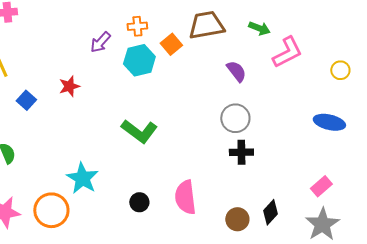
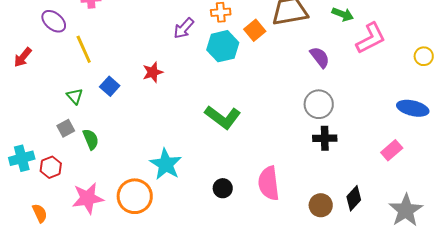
pink rectangle: (321, 186) -> (392, 150), moved

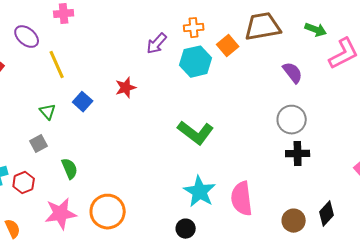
green semicircle: (91, 139) -> (70, 169), moved
cyan star: (166, 164) -> (200, 192), moved
black circle: (223, 188) -> (186, 229), moved

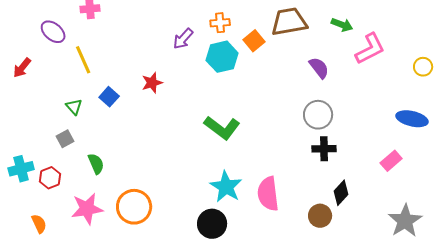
black diamond: (327, 214) -> (341, 193), moved
black circle: (186, 229) -> (212, 224), size x1.5

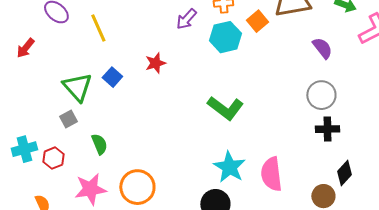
yellow line: (83, 60) -> (98, 28), moved
green triangle: (74, 107) -> (77, 87), size x1.8

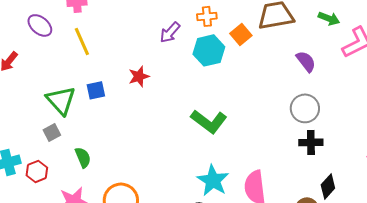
blue square: (112, 77) -> (96, 90), turned 36

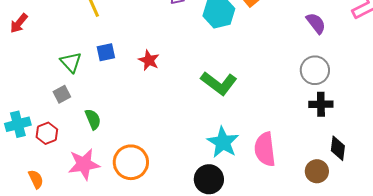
red star: (139, 76) -> (149, 60), moved, turned -30
green triangle: (61, 100) -> (71, 62), size x0.7
black diamond: (328, 186) -> (338, 148), turned -35

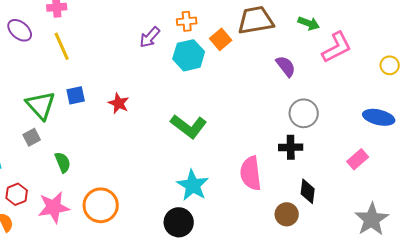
green triangle: (71, 62) -> (41, 105), size x1.4
gray circle: (315, 70) -> (304, 113), moved
red hexagon: (47, 133) -> (17, 194), moved
pink semicircle: (265, 149) -> (251, 173), moved

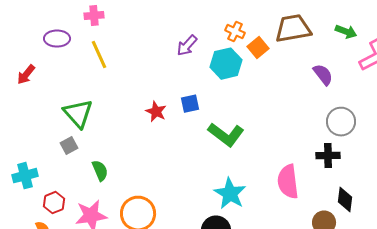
orange cross: (187, 21) -> (235, 32), moved, turned 30
purple ellipse: (20, 30) -> (57, 39), turned -40
blue square: (76, 95) -> (190, 104), moved

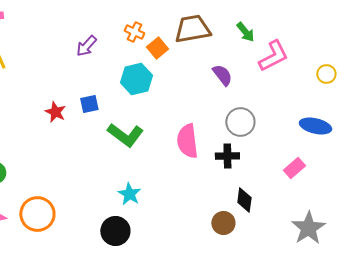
green arrow: (346, 32) -> (245, 32), turned 30
cyan hexagon: (226, 64) -> (136, 79), moved
pink semicircle: (288, 182) -> (187, 141), moved
cyan star: (230, 194) -> (129, 194), size x0.7

